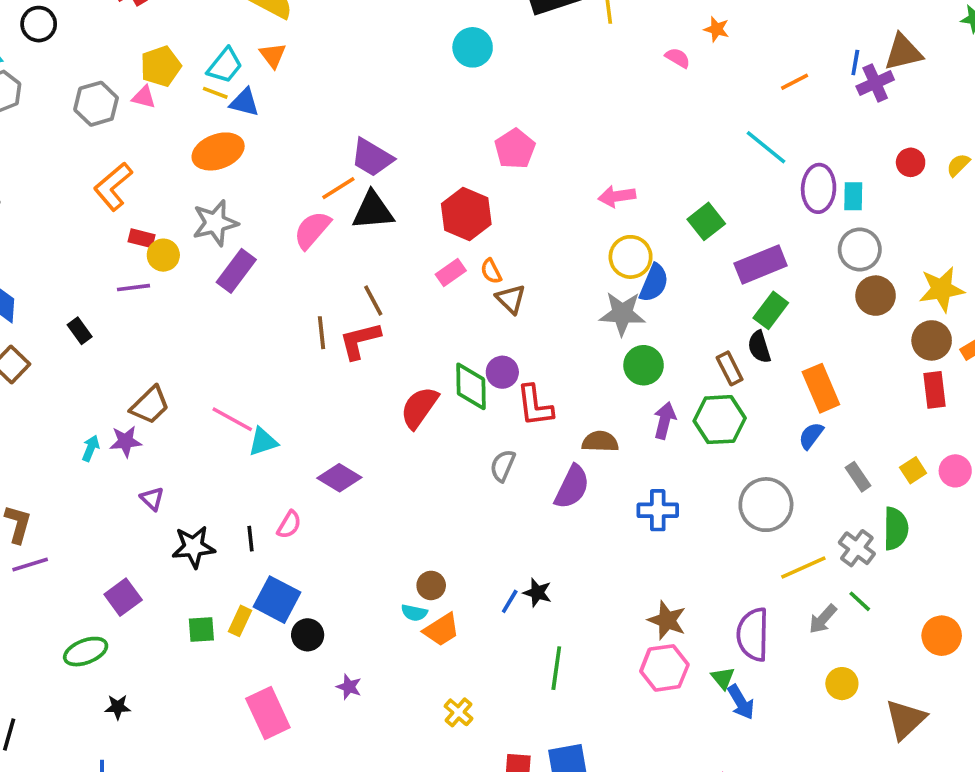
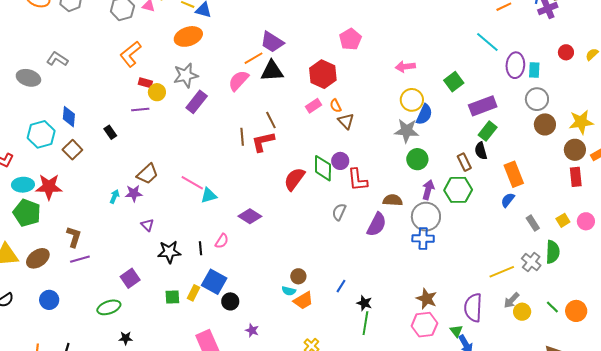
gray circle: (766, 505) -> (426, 217), moved
black star: (537, 593) -> (364, 303), moved
green line: (860, 601) -> (552, 307), moved
yellow circle: (842, 684) -> (522, 312), moved

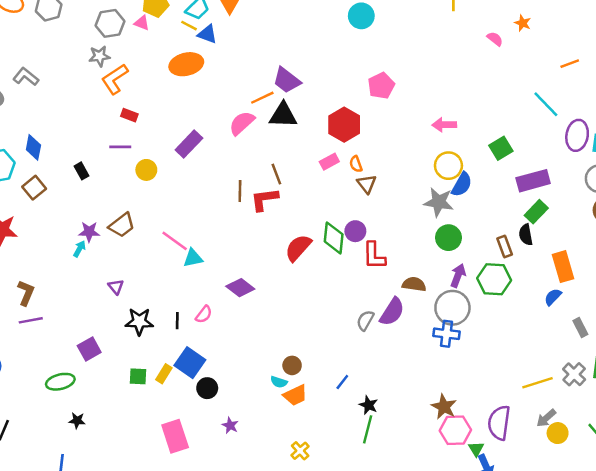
gray star: (186, 75) -> (99, 56), moved, size x0.7
yellow circle: (157, 92) -> (146, 170), moved
purple star: (134, 193) -> (89, 232), moved
gray semicircle: (339, 212) -> (365, 320), moved
pink hexagon: (424, 325) -> (455, 430), moved

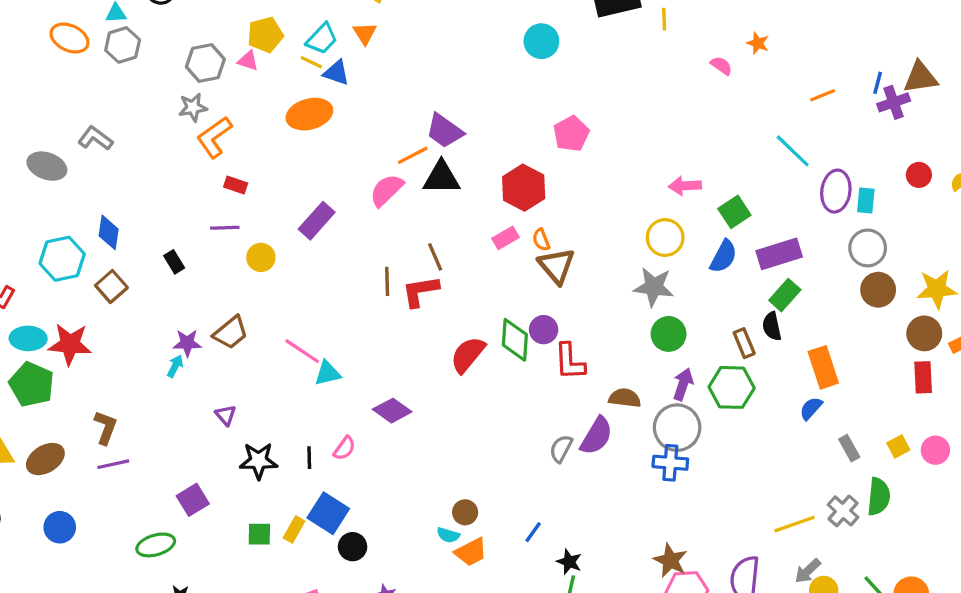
pink arrow: (444, 125) -> (685, 186), moved
brown triangle: (367, 184) -> (556, 266), size x1.4
blue semicircle: (462, 184) -> (723, 256), moved

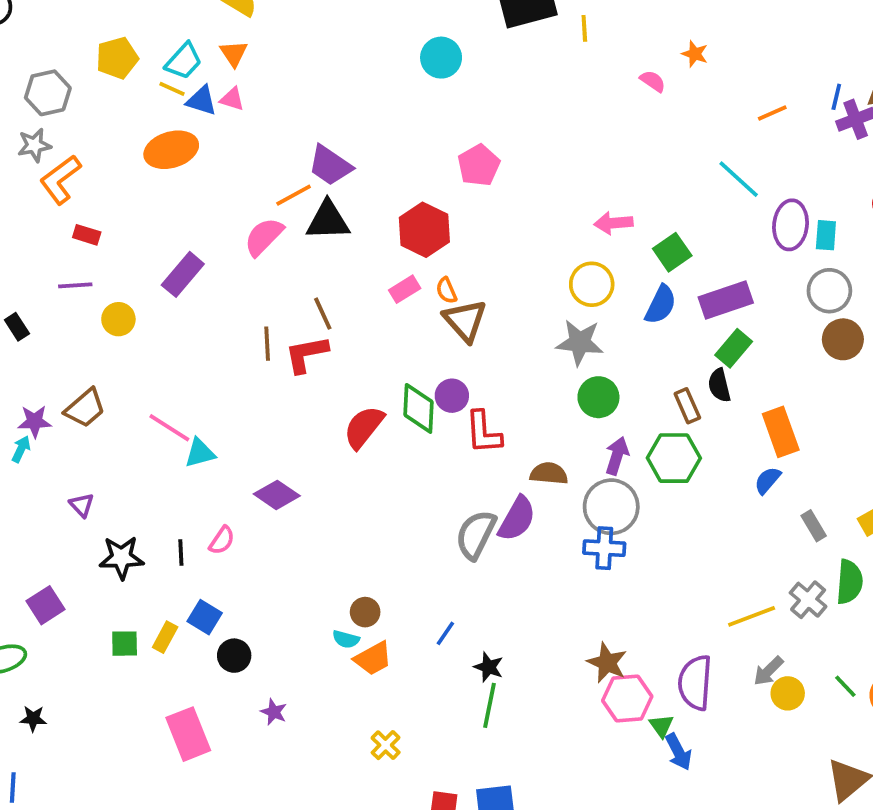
pink triangle: (248, 61) -> (232, 99), moved
gray semicircle: (561, 449) -> (476, 535), size x1.5
blue square: (328, 513) -> (205, 617), size x0.7

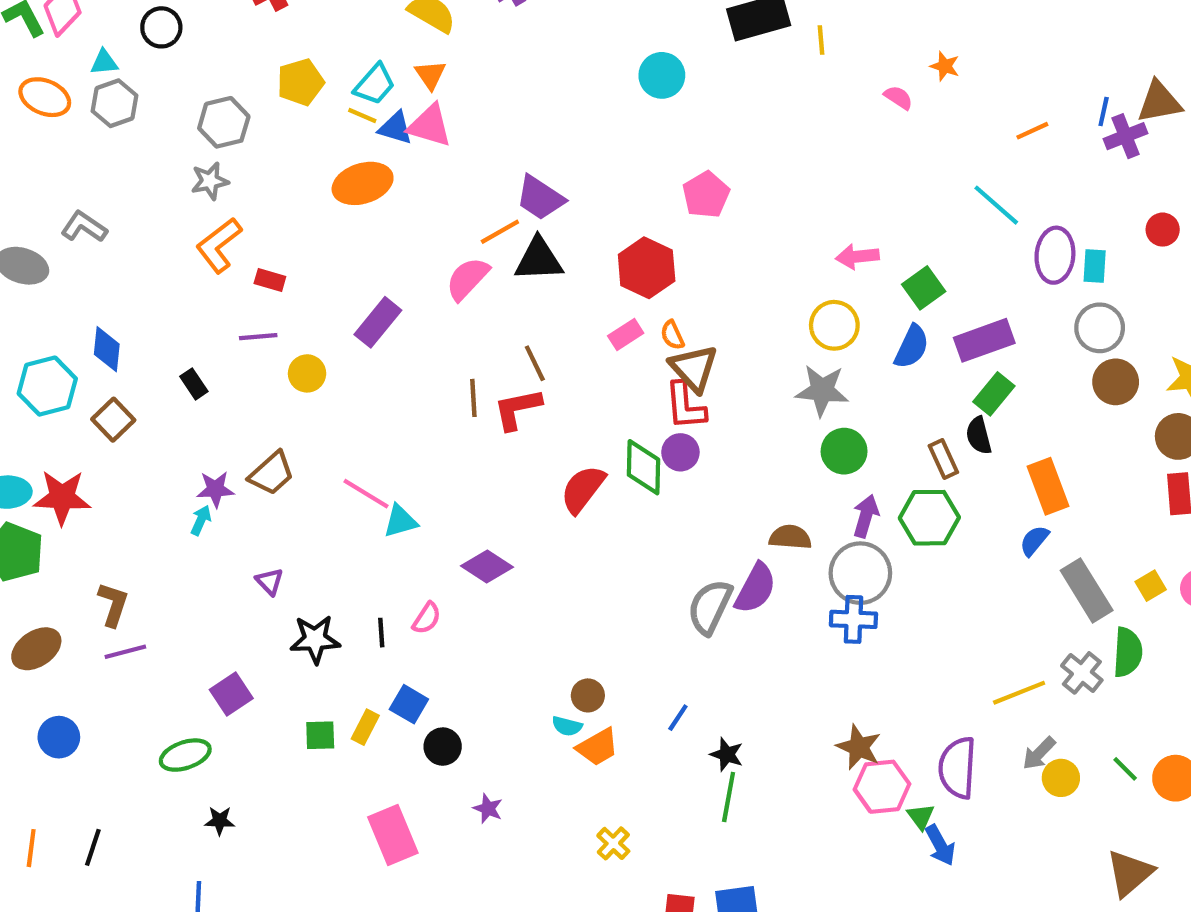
pink triangle: (232, 99) -> (430, 126), size x1.6
orange L-shape: (60, 180) -> (219, 245), moved
red L-shape: (483, 432) -> (685, 406), moved
gray rectangle: (814, 526) -> (1087, 590), size x1.8

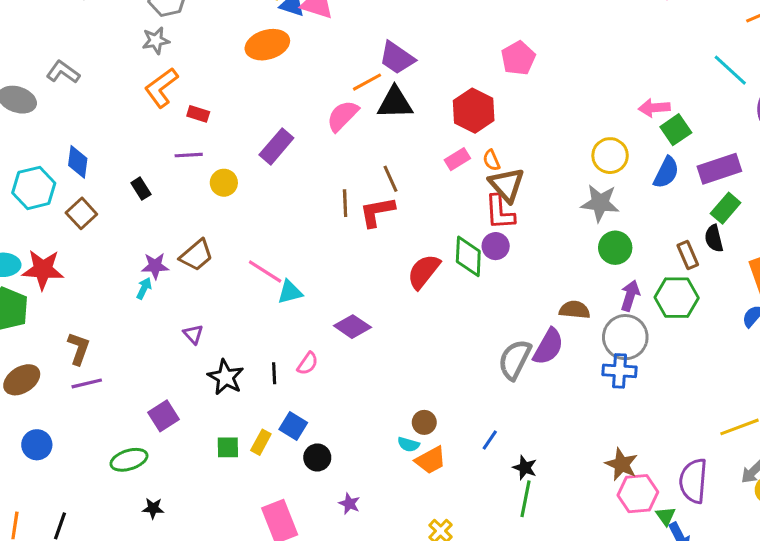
pink arrow: (857, 257) -> (654, 108), moved
black star: (315, 639) -> (226, 377), turned 30

